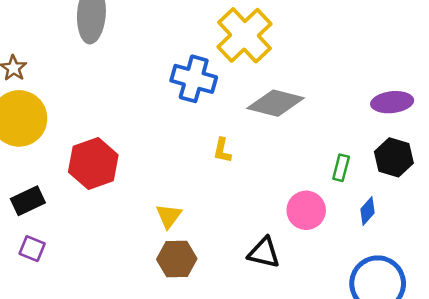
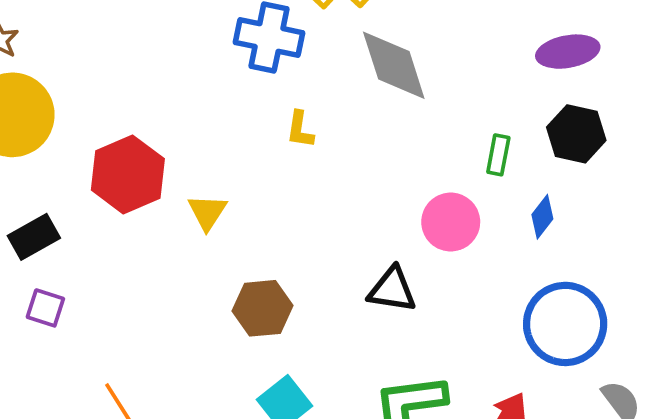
gray diamond: (276, 103) -> (394, 65), turned 62
yellow L-shape: (222, 150) -> (300, 130), moved
yellow triangle: (169, 216) -> (207, 212), moved

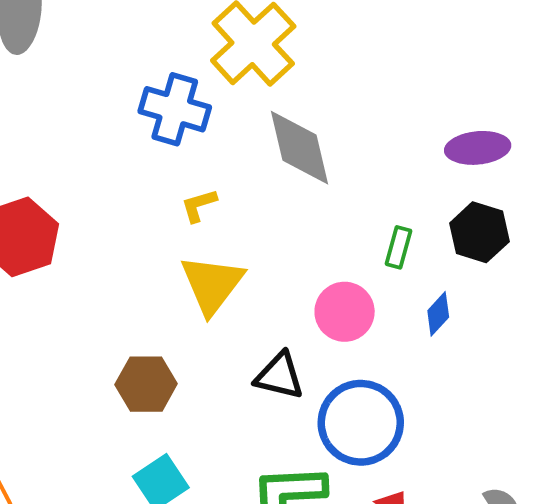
yellow L-shape: (300, 130) -> (199, 205), turned 60
yellow triangle: (207, 212) -> (212, 284), moved, size x1.6
blue circle: (565, 324) -> (361, 423), moved

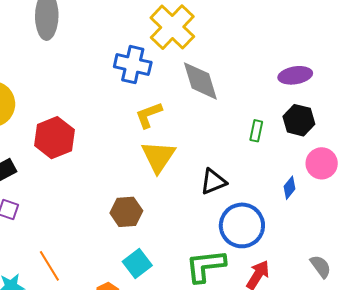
yellow L-shape: (199, 205) -> (149, 115), size x1.4
pink circle: (345, 312) -> (322, 163), moved
blue diamond: (438, 314) -> (290, 188), moved
black triangle: (279, 376) -> (213, 182), moved, turned -32

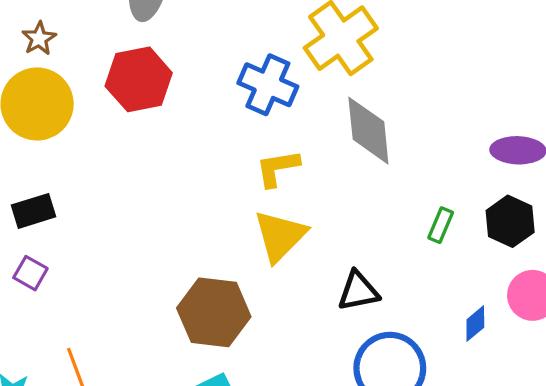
red hexagon: (54, 138) -> (139, 79), moved
brown hexagon: (126, 212) -> (214, 312), size x1.4

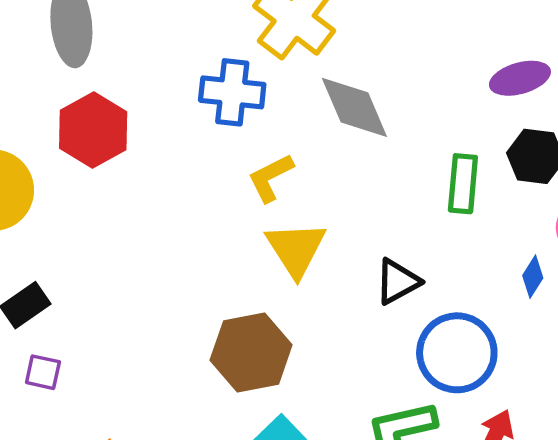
green rectangle: (441, 225) -> (463, 184), size x1.5

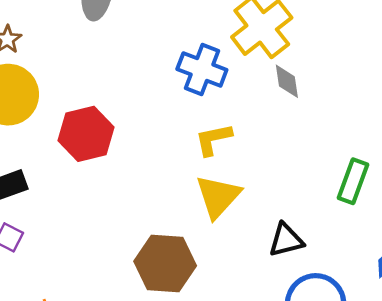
gray diamond: (354, 107) -> (287, 81), moved, size x0.6
red hexagon: (93, 130) -> (86, 134), moved

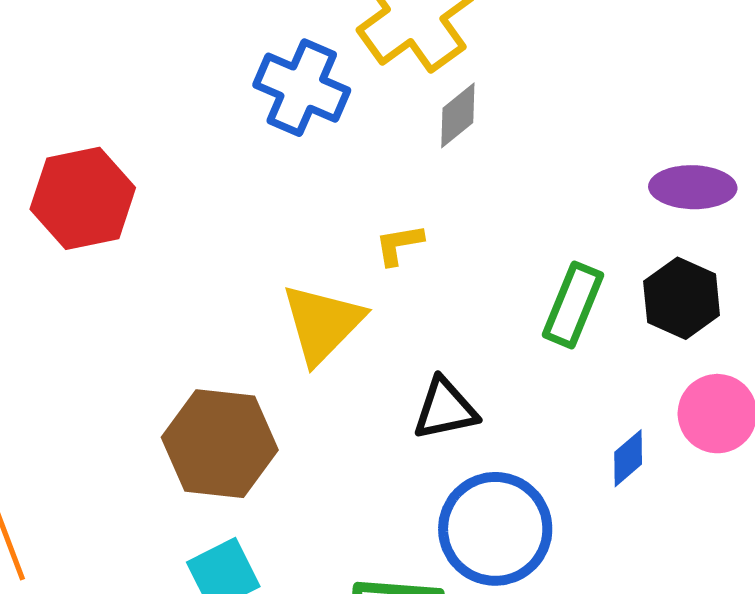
gray diamond: (287, 81) -> (458, 115), turned 57
yellow L-shape: (213, 139) -> (399, 244), moved, size x0.7

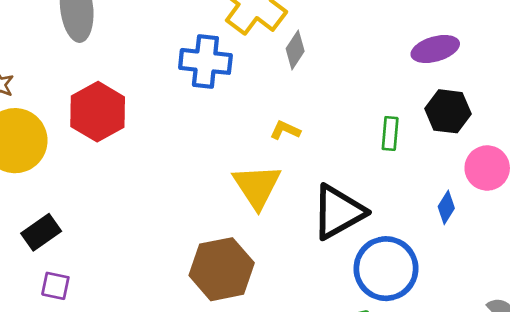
red hexagon: (83, 198) -> (98, 112), moved
yellow L-shape: (399, 244) -> (285, 130), turned 52
green rectangle: (573, 305) -> (390, 133), size x0.7
black triangle: (445, 409) -> (338, 212), size x1.5

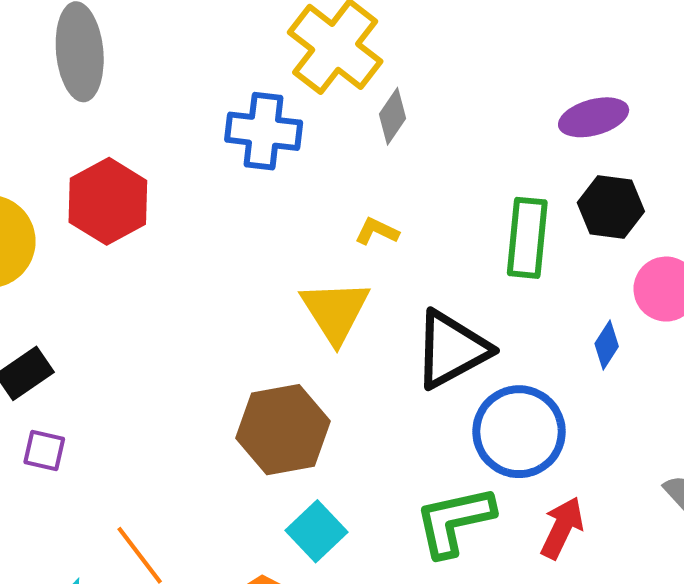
green rectangle: (390, 133) -> (527, 238), size x1.6

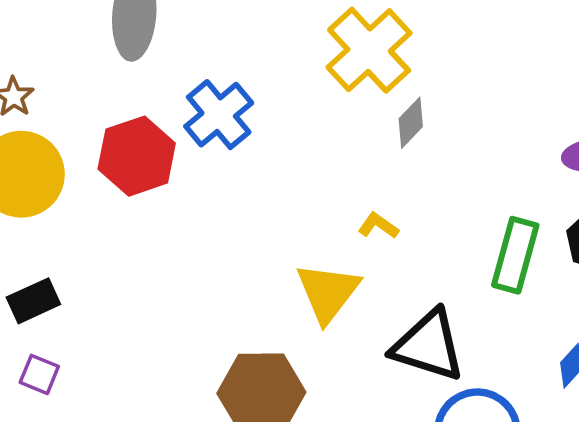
blue cross: (264, 131) -> (219, 115), moved, turned 34
black triangle: (452, 349) -> (428, 346), turned 36

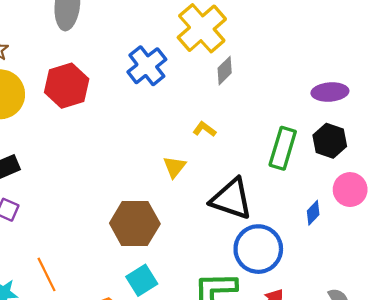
blue cross: (219, 115) -> (147, 66), moved
yellow triangle: (328, 292) -> (174, 167), size x0.6

